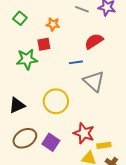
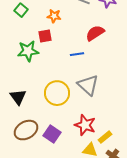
gray triangle: (94, 81) -> (88, 85), moved
black triangle: (17, 105) -> (18, 97), turned -42
yellow rectangle: (104, 145) -> (105, 137), turned -32

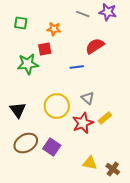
green square: (21, 10) -> (21, 23), turned -32
gray triangle: (88, 85) -> (88, 98), size x0.6
red star: (85, 125) -> (83, 123), moved, turned 30
yellow rectangle: (105, 137) -> (105, 118), moved

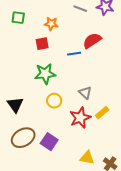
green star: (28, 64) -> (45, 74), moved
blue line: (77, 67) -> (74, 54), moved
yellow circle: (57, 106) -> (54, 101), size x0.6

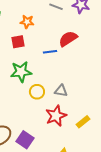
gray triangle: (85, 93) -> (61, 91), turned -32
yellow circle: (54, 101) -> (37, 92), moved
yellow rectangle: (102, 113) -> (83, 122), moved

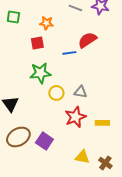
yellow rectangle: (83, 122) -> (102, 123), turned 40

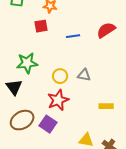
red semicircle: (87, 40) -> (106, 30), moved
green star: (40, 73) -> (27, 63), moved
red star: (75, 117) -> (58, 100), moved

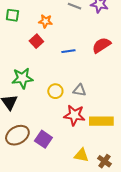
red square: (41, 26) -> (36, 41), turned -32
red star: (58, 100) -> (74, 115), moved, turned 30
yellow rectangle: (106, 106) -> (101, 121), size x1.6

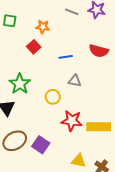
red semicircle: (101, 45) -> (99, 51), turned -132
green star: (22, 78) -> (20, 84), turned -30
gray triangle: (79, 90) -> (75, 81), moved

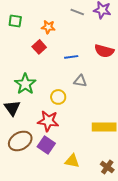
red star: (72, 121) -> (48, 121), moved
yellow triangle: (79, 161) -> (72, 161), moved

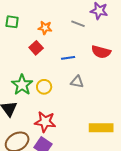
gray line: (77, 12) -> (78, 24), moved
yellow circle: (58, 97) -> (44, 87), moved

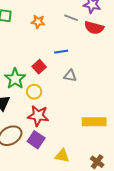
red square: (36, 48) -> (39, 67), moved
red semicircle: (101, 52) -> (94, 28), moved
yellow circle: (44, 87) -> (34, 92), moved

